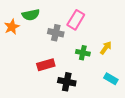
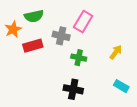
green cross: (83, 53) -> (79, 58), moved
red rectangle: (46, 65) -> (33, 46), moved

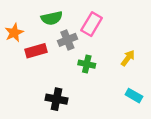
green semicircle: (34, 16) -> (52, 18), moved
gray cross: (61, 36) -> (67, 40), turned -35
black cross: (73, 89) -> (57, 99), moved

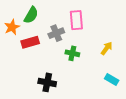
green semicircle: (52, 18) -> (31, 15), moved, turned -48
pink rectangle: (92, 24) -> (76, 20), turned -36

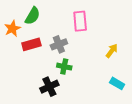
gray cross: (56, 33) -> (59, 44), moved
green cross: (72, 53) -> (64, 67), moved
black cross: (47, 82) -> (49, 87), turned -36

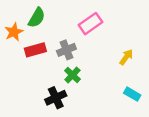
pink rectangle: (80, 21) -> (90, 24), turned 60
green cross: (64, 67) -> (72, 75), turned 32

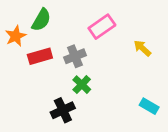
yellow arrow: (126, 57) -> (142, 48), moved, turned -84

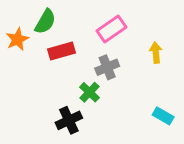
yellow arrow: (142, 48) -> (156, 53), turned 42
red rectangle: (40, 56) -> (62, 51), moved
gray cross: (75, 56) -> (107, 67), moved

